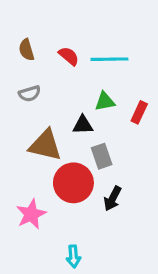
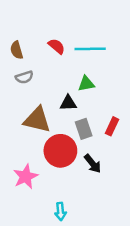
brown semicircle: (26, 50) -> (17, 50), moved
red rectangle: (139, 112) -> (112, 126), moved
black arrow: (113, 199) -> (93, 164), turned -66

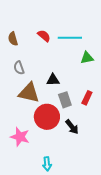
gray semicircle: (24, 77) -> (19, 68), moved, turned 88
green triangle: (86, 84) -> (87, 58), moved
pink star: (26, 177) -> (20, 137), turned -30

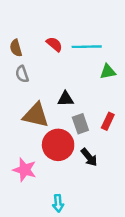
gray semicircle: (19, 68) -> (22, 74), moved

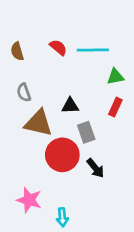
gray semicircle: (22, 74) -> (24, 92), moved
red rectangle: (108, 121) -> (115, 107), moved
pink star: (25, 170) -> (29, 200), moved

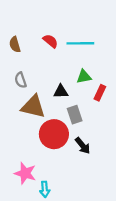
green triangle: (115, 77) -> (84, 77), moved
cyan arrow: (62, 217) -> (45, 189), moved

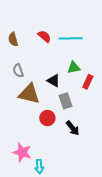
black triangle: (61, 92) -> (53, 81), turned 32
red circle: (54, 134) -> (47, 118), size x0.6

